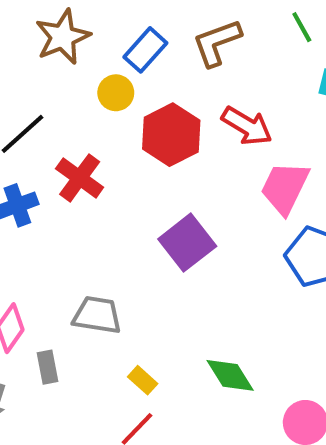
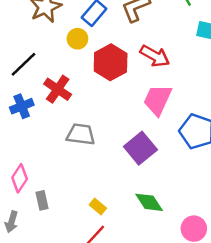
pink trapezoid: (285, 188) -> (158, 100), moved
purple square: (187, 243) -> (140, 148), moved
gray trapezoid: (97, 315) -> (81, 134), moved

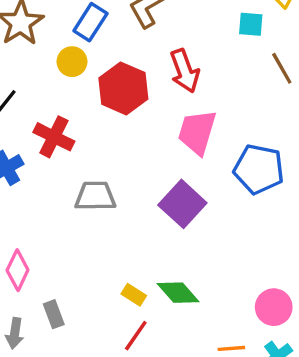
red arrow: (155, 56) -> (185, 71), turned 48
gray rectangle: (42, 200) -> (54, 314), moved
green diamond: (149, 202) -> (178, 293), moved

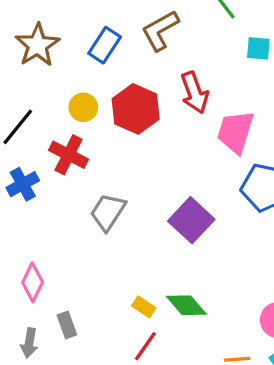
yellow circle: (72, 62) -> (83, 107), moved
pink trapezoid: (197, 132) -> (235, 132), moved
gray trapezoid: (95, 196) -> (108, 212), turned -57

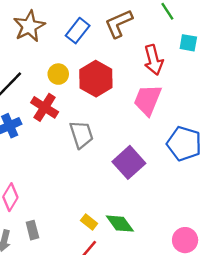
red arrow: (195, 93) -> (154, 60), moved
pink trapezoid: (235, 132) -> (148, 100), moved
gray trapezoid: (108, 212) -> (81, 134), moved, turned 124

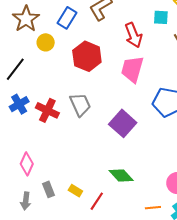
yellow circle: (58, 74) -> (46, 42), moved
red cross: (45, 107) -> (47, 110), moved
yellow rectangle: (89, 222) -> (75, 191), moved

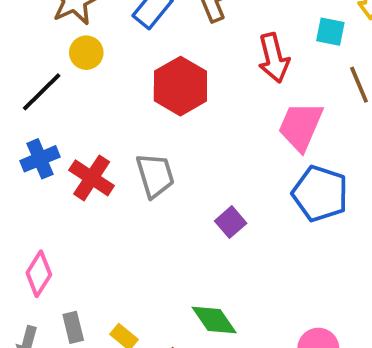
yellow circle: (46, 42) -> (86, 53), moved
pink trapezoid: (132, 69) -> (301, 126), moved
purple square: (123, 123) -> (231, 222), size x0.6

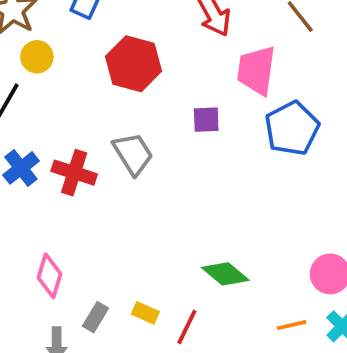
blue pentagon: (320, 194) -> (292, 128), turned -30
purple square: (231, 222) -> (206, 120), moved, turned -36
gray rectangle: (73, 327) -> (95, 317), turned 60

